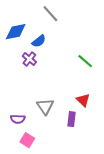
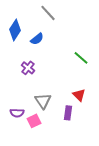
blue diamond: (16, 32) -> (15, 30), turned -45
purple cross: (29, 59) -> (28, 68), moved
pink square: (27, 140) -> (34, 121), moved, turned 32

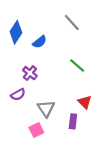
gray line: (48, 13) -> (72, 23), moved
green line: (81, 58) -> (77, 66), moved
purple semicircle: (17, 113) -> (18, 95), moved, turned -32

